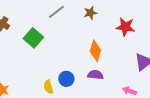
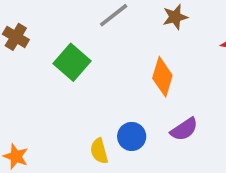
orange diamond: (95, 51) -> (162, 77), moved
purple semicircle: (95, 75) -> (184, 129), turned 140

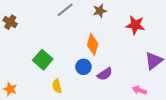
green square: (72, 62) -> (43, 60), moved
blue circle: (132, 136) -> (83, 67), moved

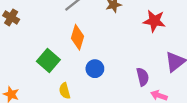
orange diamond: (93, 44) -> (77, 37), moved
purple semicircle: (105, 74) -> (143, 77), moved, turned -70

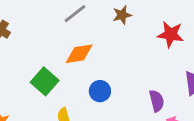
orange diamond: (77, 37) -> (79, 54), turned 65

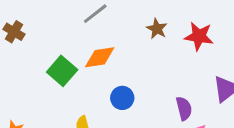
brown star: (122, 15) -> (157, 29), moved, turned -30
green square: (45, 81) -> (62, 71), moved

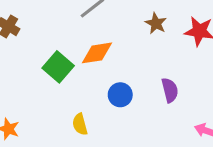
purple semicircle: (184, 108) -> (170, 90), moved

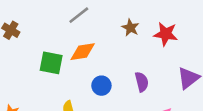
green square: (58, 67) -> (51, 63), turned -30

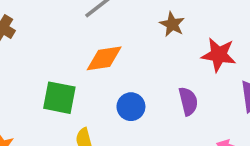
red star: (166, 34) -> (219, 55), moved
green square: (51, 63) -> (59, 98), moved

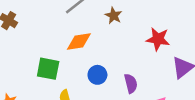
brown star: (172, 24) -> (113, 16), moved
purple semicircle: (188, 101) -> (131, 83), moved

